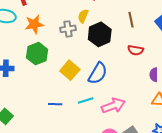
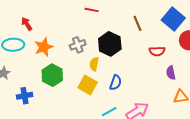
yellow semicircle: (83, 16) -> (94, 64), moved
red semicircle: (136, 50) -> (157, 51), moved
blue semicircle: (98, 73) -> (116, 83), size x0.7

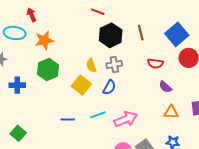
black hexagon: (110, 44) -> (111, 35), moved
gray cross: (78, 45) -> (114, 65), moved
yellow semicircle: (94, 64) -> (91, 65), turned -40
purple semicircle: (171, 73) -> (165, 87), turned -48

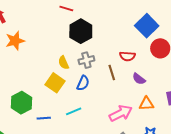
brown line: (141, 33) -> (112, 73), moved
green hexagon: (48, 70) -> (21, 103), moved
pink arrow: (126, 119) -> (121, 113), moved

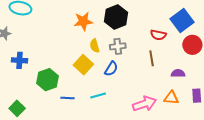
orange star: (15, 41) -> (83, 21), moved
red semicircle: (127, 56) -> (158, 35), moved
brown line: (112, 73) -> (152, 58), moved
purple semicircle: (139, 79) -> (178, 73), moved, turned 136

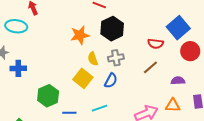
brown line: (152, 58) -> (150, 67), turned 63
blue cross: (20, 60) -> (18, 68), moved

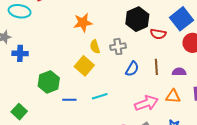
black hexagon: (112, 29) -> (137, 19), moved
brown line: (150, 67) -> (156, 67), moved, turned -56
blue semicircle: (111, 81) -> (132, 69), moved

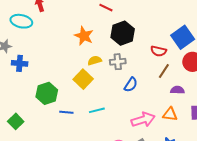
black hexagon: (137, 19) -> (123, 33), moved
orange star: (83, 23) -> (84, 36), turned 30
yellow semicircle: (95, 47) -> (95, 61), turned 88
brown line: (156, 67) -> (164, 71), moved, turned 35

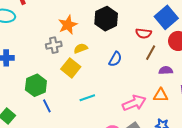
orange star: (84, 36) -> (68, 25), turned 30
gray cross: (118, 62) -> (54, 45), moved
blue semicircle: (131, 85) -> (115, 59), moved
blue line: (66, 112) -> (47, 106), moved, turned 64

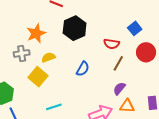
blue square: (166, 17) -> (135, 28), size x0.6
purple semicircle: (166, 70) -> (119, 89), moved, turned -48

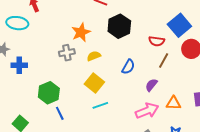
blue square: (135, 28) -> (179, 25), size x1.6
yellow square: (38, 77) -> (94, 83), moved
purple semicircle: (119, 89) -> (151, 85), moved

